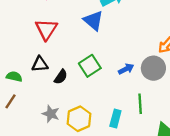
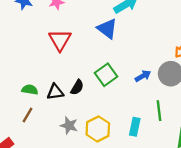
black triangle: (40, 64) -> (55, 92), moved

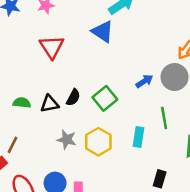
green square: (106, 75) -> (105, 98), moved
brown line: (27, 115) -> (13, 145), moved

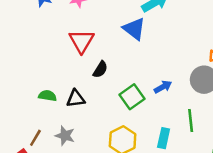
blue arrow: (144, 81) -> (163, 87), moved
black semicircle: (73, 97) -> (100, 69), moved
gray star: (67, 140) -> (65, 136), moved

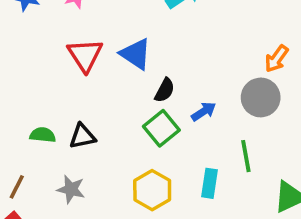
blue triangle: (134, 29) -> (136, 54), moved
black semicircle: (100, 69) -> (165, 90), moved
brown line: (35, 138) -> (17, 187), moved

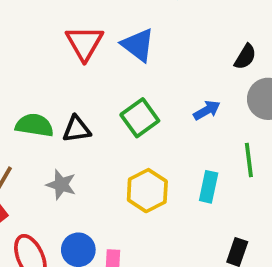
black semicircle: (165, 90) -> (245, 57), moved
green square: (161, 128) -> (140, 118), moved
green semicircle: (43, 135) -> (34, 125), size x1.4

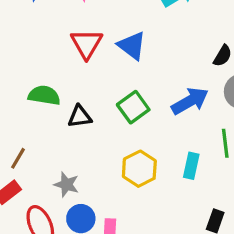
blue arrow: (207, 110) -> (190, 101), size x1.6
green semicircle: (34, 125) -> (44, 95), moved
gray star: (61, 185) -> (66, 184), moved

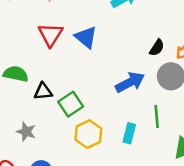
green square: (133, 107) -> (71, 104), moved
gray star: (66, 184) -> (26, 132), moved

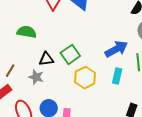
blue arrow: (130, 82) -> (116, 49), moved
black triangle: (43, 92) -> (46, 59), moved

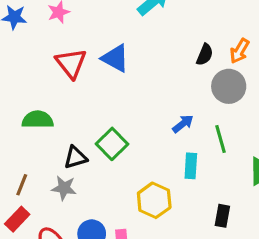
blue arrow: (116, 49) -> (183, 124), size x0.6
yellow hexagon: (85, 78) -> (154, 200), moved

